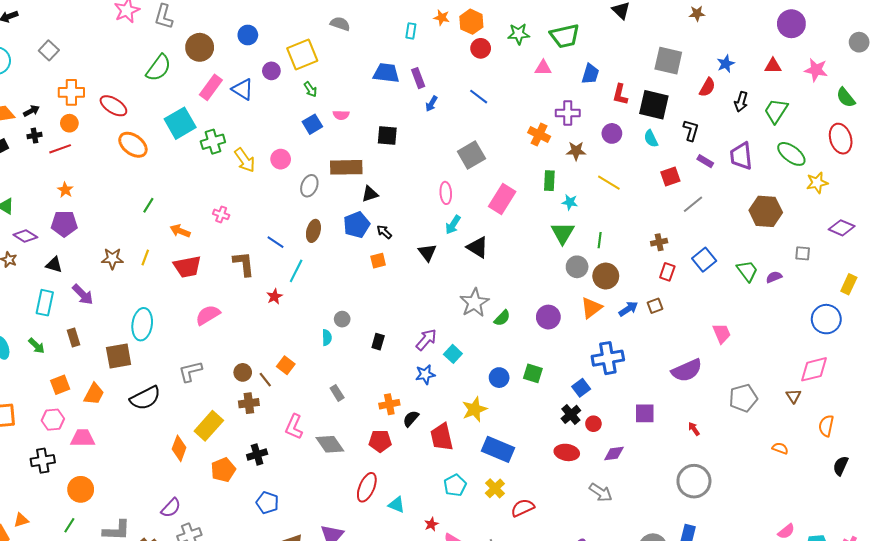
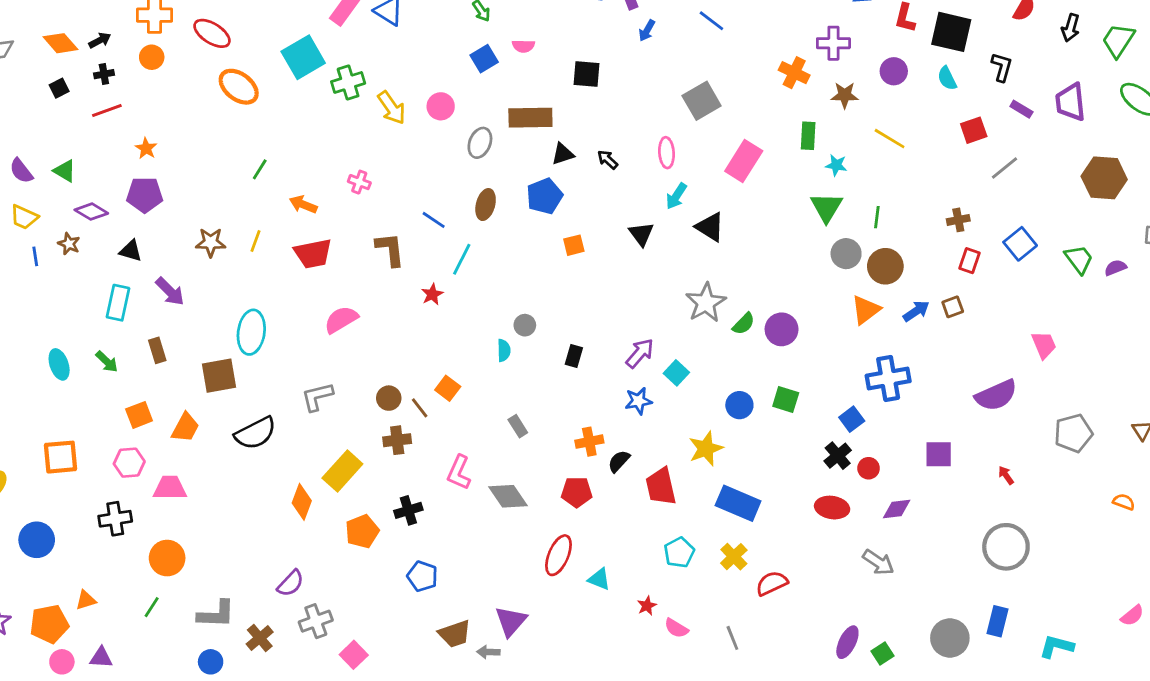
red line: (60, 149) -> (107, 111), moved
black arrow: (384, 232) -> (608, 160), moved
purple circle: (548, 317) -> (782, 329), moved

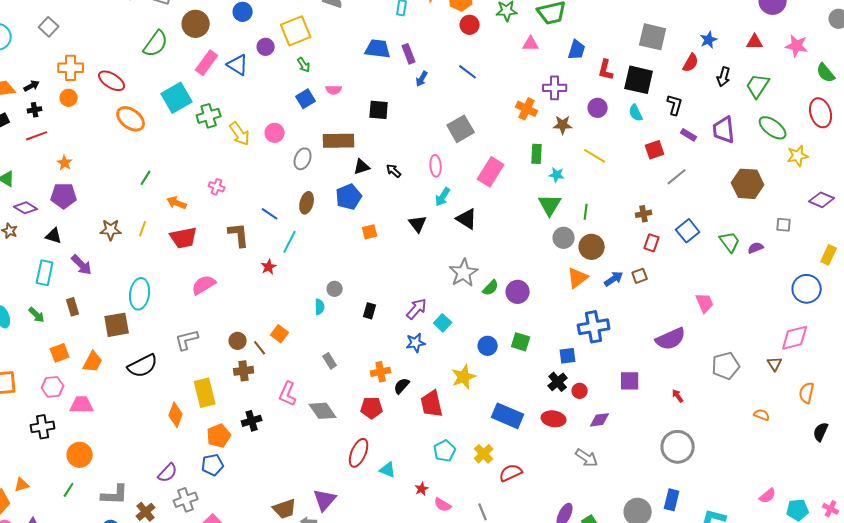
blue square: (852, 419) -> (568, 356), turned 30
yellow rectangle: (342, 471) -> (205, 393), turned -56
blue rectangle: (738, 503) -> (508, 416), moved
blue pentagon: (422, 576) -> (213, 465), moved, turned -30

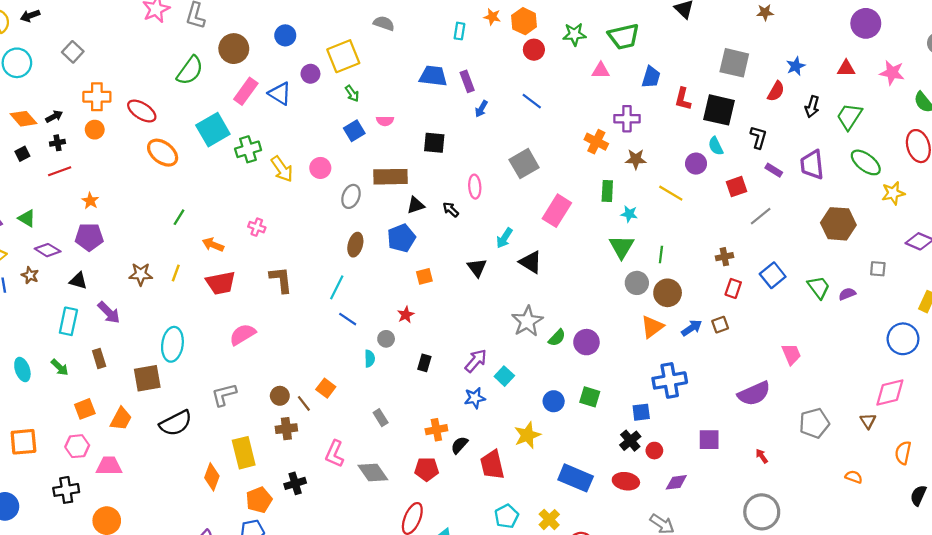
purple circle: (598, 108) -> (696, 164), moved
pink ellipse: (436, 166) -> (475, 187), moved
blue line: (270, 214) -> (348, 319), moved
red star: (269, 267) -> (406, 315), moved

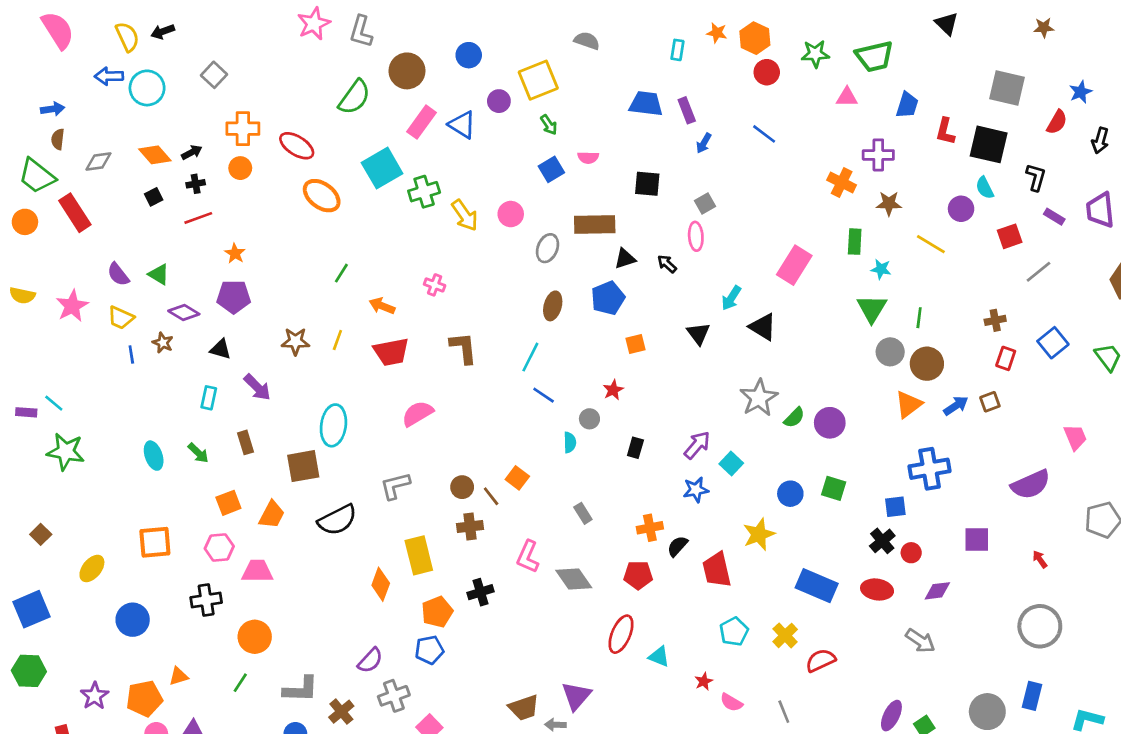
gray square: (524, 164) -> (705, 204), moved, size x0.6
cyan rectangle: (68, 321) -> (209, 398), size x0.7

